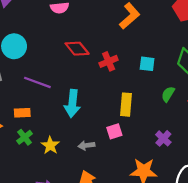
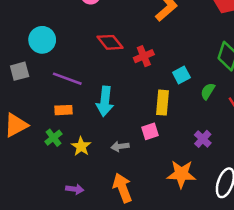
cyan square: (147, 64) -> (181, 75), moved, turned -35
orange rectangle: (22, 113) -> (63, 110), moved

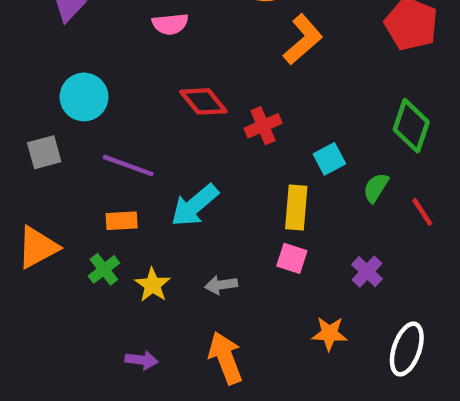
cyan arrow: (105, 101) -> (195, 205), turned 44
pink square: (150, 131) -> (292, 258), moved, turned 36
orange star: (181, 174) -> (329, 334), size x0.7

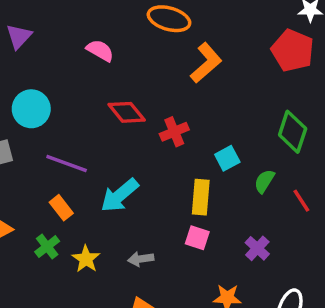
pink semicircle: (170, 24) -> (100, 51), turned -144
orange rectangle: (122, 221) -> (61, 208), turned 55

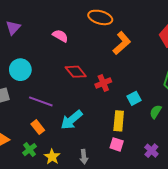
gray arrow: (141, 259) -> (84, 157), turned -88

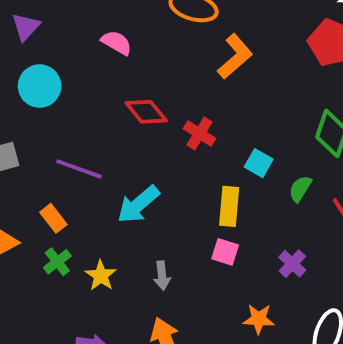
cyan circle: (20, 70) -> (40, 86), moved
red cross: (103, 83) -> (199, 133), turned -35
cyan square: (134, 98) -> (259, 163), turned -32
orange rectangle: (38, 127) -> (53, 218), moved

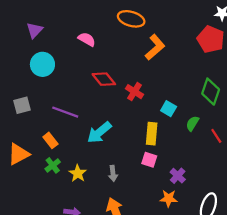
purple cross: (292, 264) -> (178, 176), moved

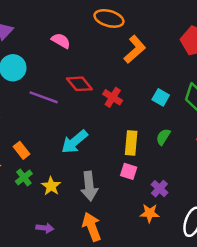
cyan square: (169, 109) -> (161, 97), moved
purple line: (65, 112) -> (44, 97), moved
green semicircle: (192, 123) -> (163, 137), moved
gray arrow: (113, 173) -> (89, 186), size x1.6

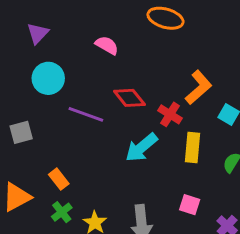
orange L-shape: (135, 49) -> (199, 87), moved
cyan arrow: (74, 142) -> (141, 147), moved
yellow rectangle: (131, 143) -> (193, 147), moved

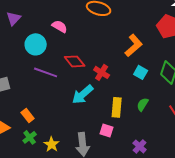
cyan circle: (48, 78) -> (36, 44), moved
orange L-shape: (199, 87) -> (134, 45), moved
yellow rectangle: (193, 147) -> (117, 107), moved
pink square: (190, 205) -> (107, 130), moved

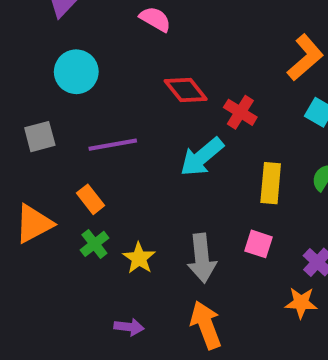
cyan circle: (36, 44) -> (76, 72), moved
purple line: (46, 72) -> (113, 145), moved, turned -30
pink square: (107, 130) -> (259, 244), moved

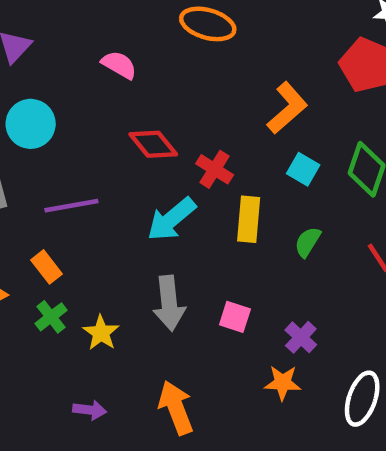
yellow rectangle: (271, 183) -> (249, 219), moved
gray arrow: (202, 258) -> (169, 303), moved

